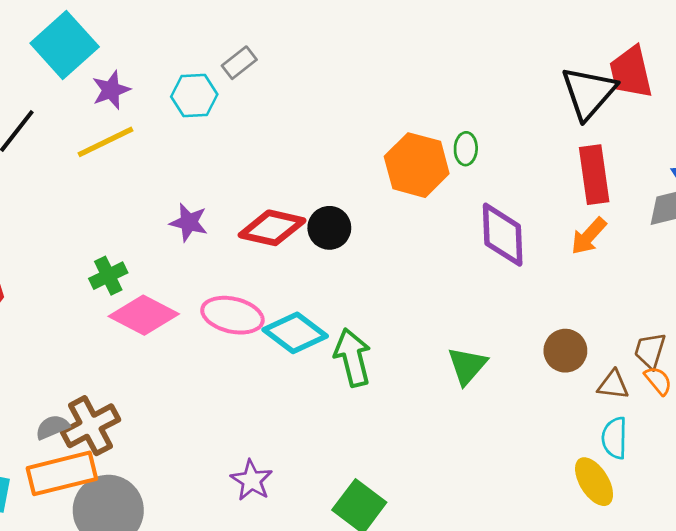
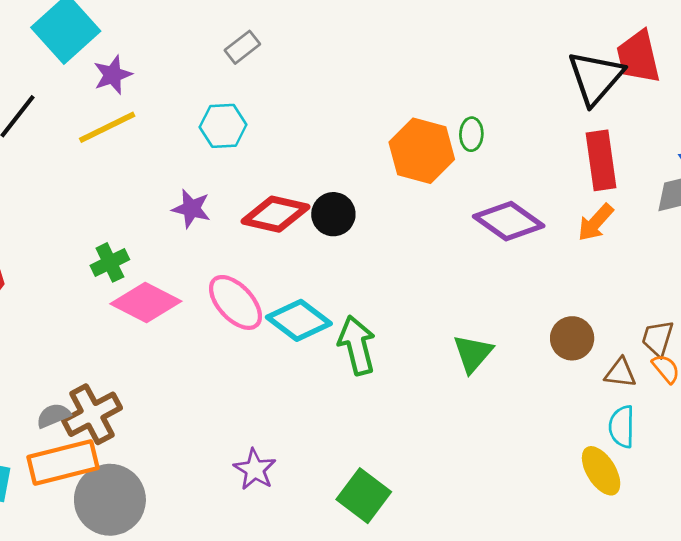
cyan hexagon: (194, 95) -> (223, 126), moved
purple diamond: (503, 235) -> (509, 221), turned -52
pink ellipse: (232, 315) -> (235, 302), turned 34

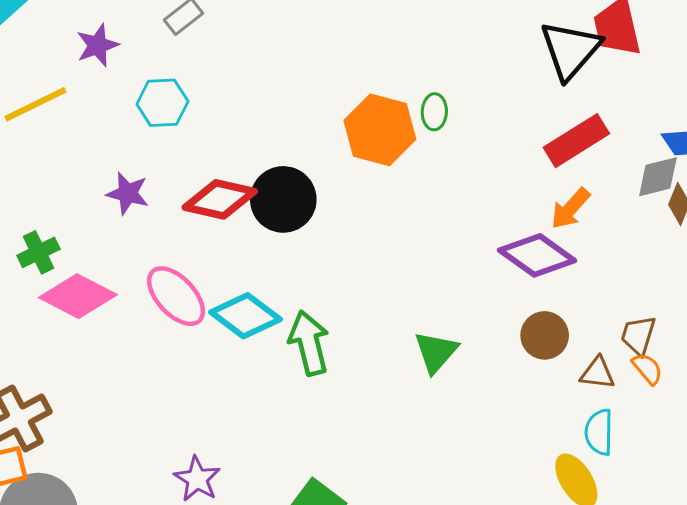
purple star: (113, 75) -> (97, 45), moved
red rectangle: (601, 160) -> (576, 141), turned 66
black circle: (333, 214) -> (283, 199), size x1.4
purple diamond: (509, 221) -> (537, 255), moved

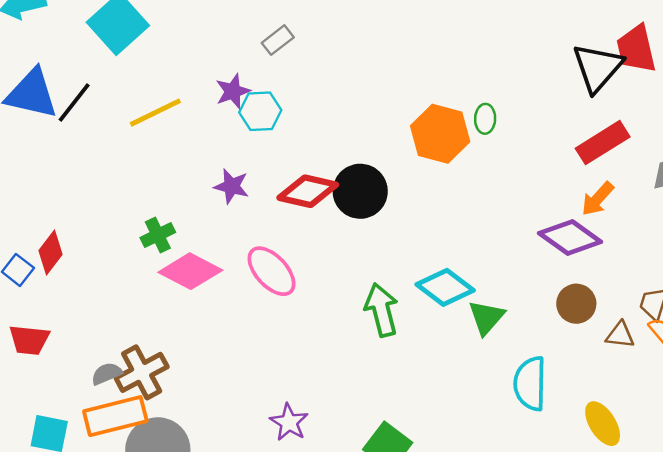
purple star: (97, 45) -> (233, 91), moved
cyan diamond: (245, 316) -> (445, 287), moved
cyan semicircle: (599, 432) -> (530, 384), moved, size x1.4

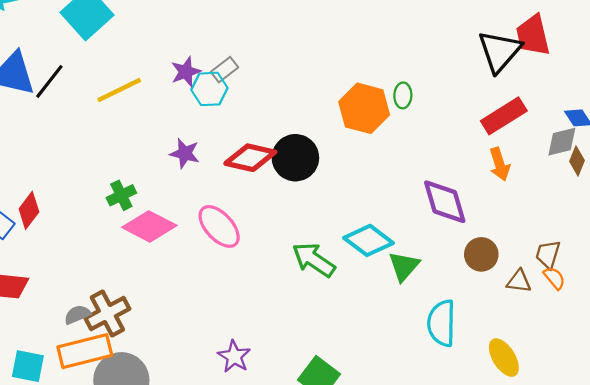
gray rectangle: (278, 40) -> (224, 70), moved
orange arrow: (598, 199) -> (500, 164), turned -60
purple diamond: (570, 237) -> (445, 202), moved, turned 38
green arrow: (381, 310) -> (314, 260), turned -42

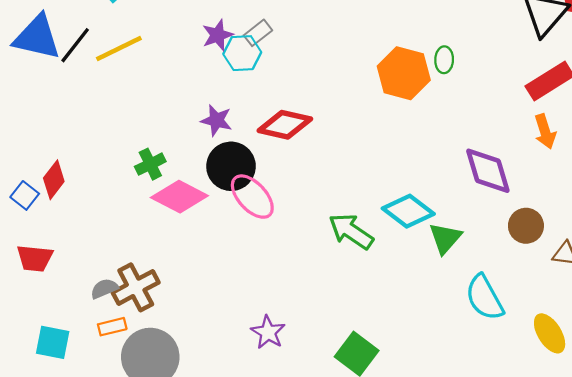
yellow line: (119, 90) -> (119, 49), moved
black circle: (295, 158) -> (231, 166), moved
cyan semicircle: (442, 323) -> (484, 298), turned -30
orange rectangle: (85, 351) -> (112, 327), size x0.5

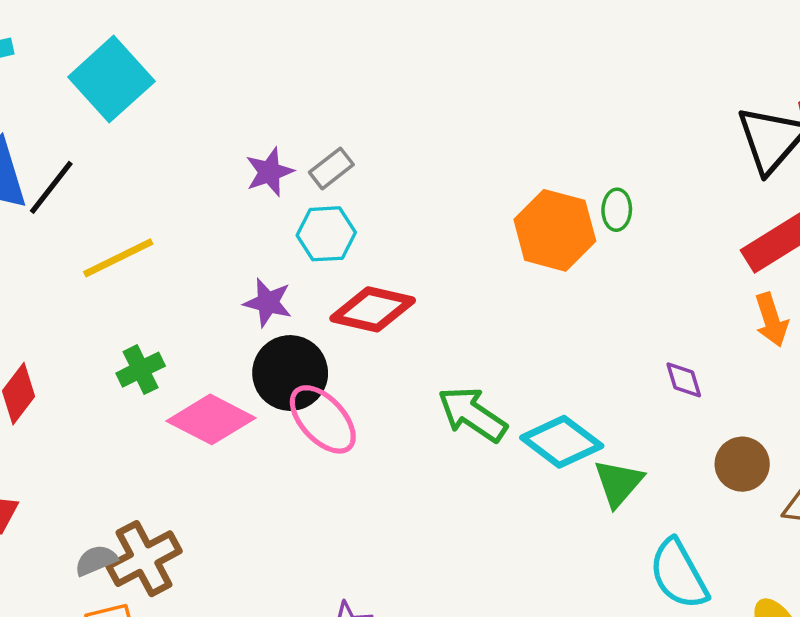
yellow line: (119, 49) -> (118, 258), moved
cyan hexagon: (242, 53) -> (326, 234), moved
green cross: (150, 164) -> (141, 370), moved
purple diamond: (488, 171) -> (684, 380), size x0.5
green arrow: (351, 231) -> (472, 414), moved

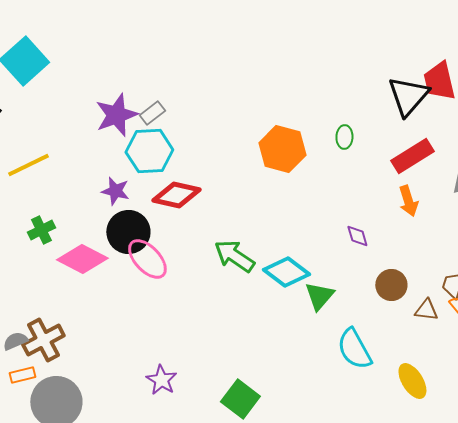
purple star: (270, 172) -> (116, 115), size x1.5
green ellipse: (617, 210) -> (344, 137), moved
cyan hexagon: (326, 234) -> (149, 151), size x1.4

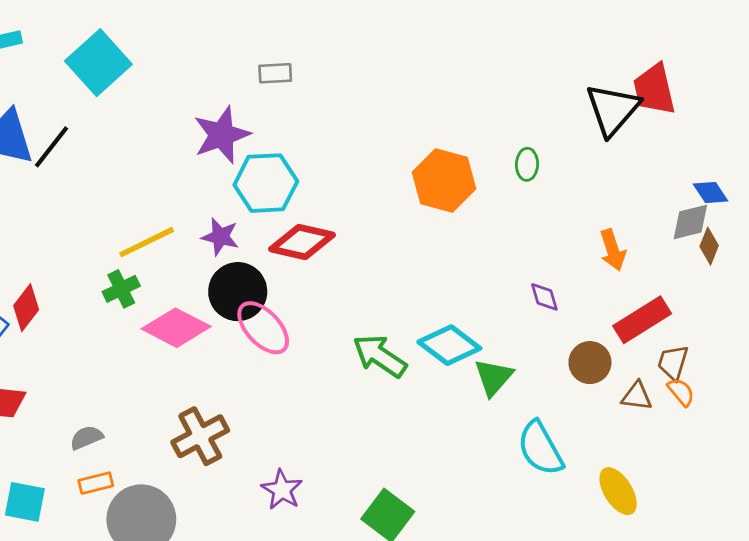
gray rectangle: (152, 113) -> (275, 73), moved, turned 35
red rectangle: (412, 156) -> (642, 320), moved
yellow line: (28, 165) -> (147, 242), moved
green arrow: (234, 256) -> (380, 356), moved
brown cross: (43, 340) -> (200, 436), moved

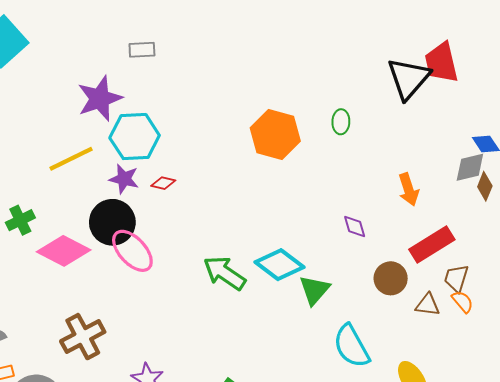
purple star: (220, 237) -> (124, 179), moved
yellow line: (147, 242) -> (71, 159), moved
red diamond: (302, 242) -> (163, 183), size x0.5

